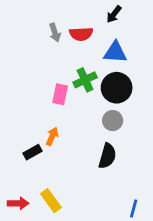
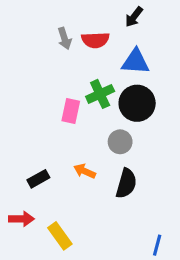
gray circle: (113, 121) -> (120, 142), moved
orange arrow: (52, 136) -> (85, 171), moved, turned -90
red arrow: (18, 203) -> (21, 219), moved

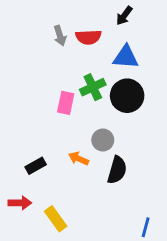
gray circle: (120, 142) -> (103, 140), moved

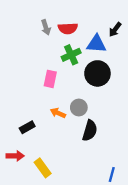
black arrow: (124, 16) -> (115, 30), moved
green cross: (93, 87) -> (71, 55), moved
orange arrow: (78, 159) -> (58, 113), moved

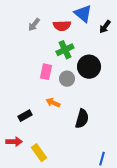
gray arrow: (46, 27) -> (34, 25), moved, turned 56
blue triangle: (96, 44) -> (83, 14), moved, turned 36
gray circle: (79, 107) -> (67, 79), moved

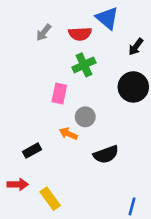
black arrow: (105, 27) -> (136, 47), moved
black circle: (89, 67) -> (133, 87), moved
gray circle: (67, 79) -> (85, 117), moved
black semicircle: (82, 119) -> (106, 154), turned 54

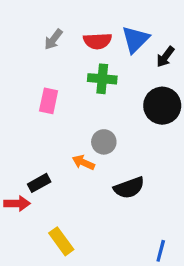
blue triangle: (107, 18) -> (135, 39), moved, turned 35
green cross: (84, 65) -> (102, 79), turned 30
pink rectangle: (59, 93) -> (49, 101), moved
red arrow: (18, 184) -> (17, 203), moved

